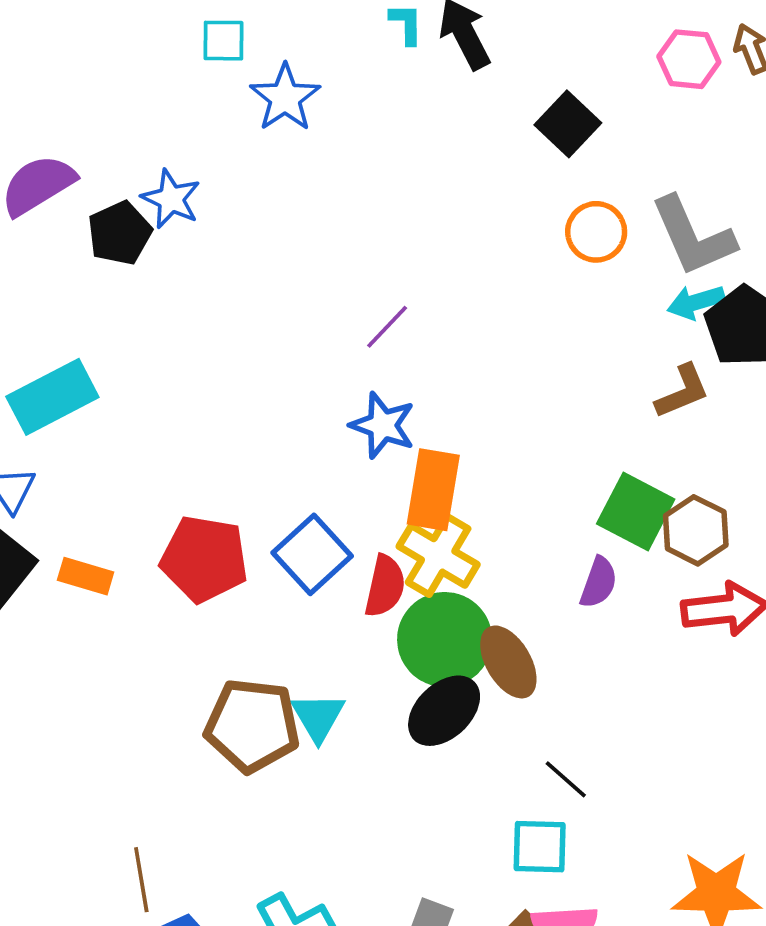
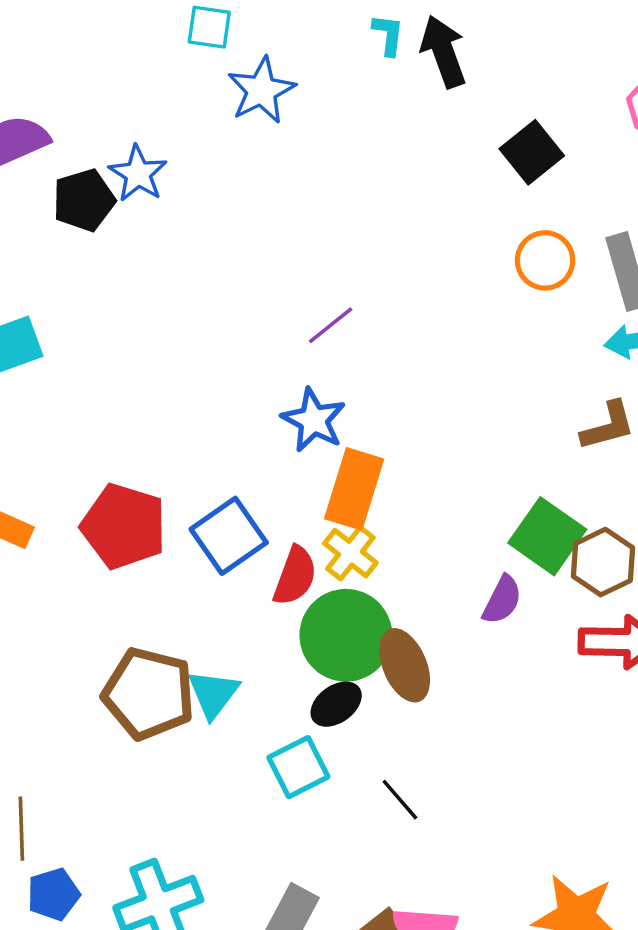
yellow cross: (438, 555) -> (350, 553), size x0.7
black ellipse: (444, 711) -> (336, 704), size x0.7
black line: (566, 779) -> (400, 800), moved
cyan square: (540, 847) -> (298, 767), moved, turned -36

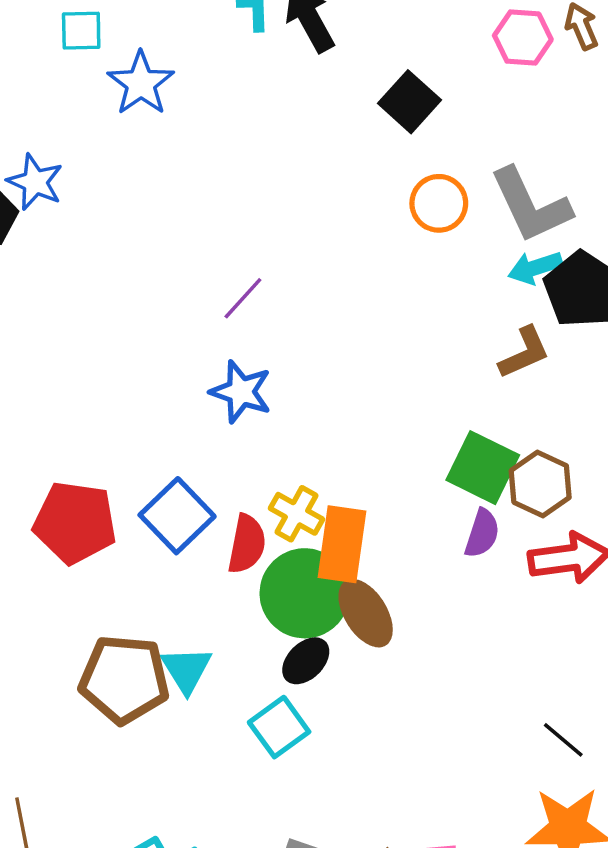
orange rectangle: (354, 489) -> (342, 544), moved
purple semicircle: (502, 600) -> (482, 533), moved
black line: (400, 800) -> (563, 740), moved

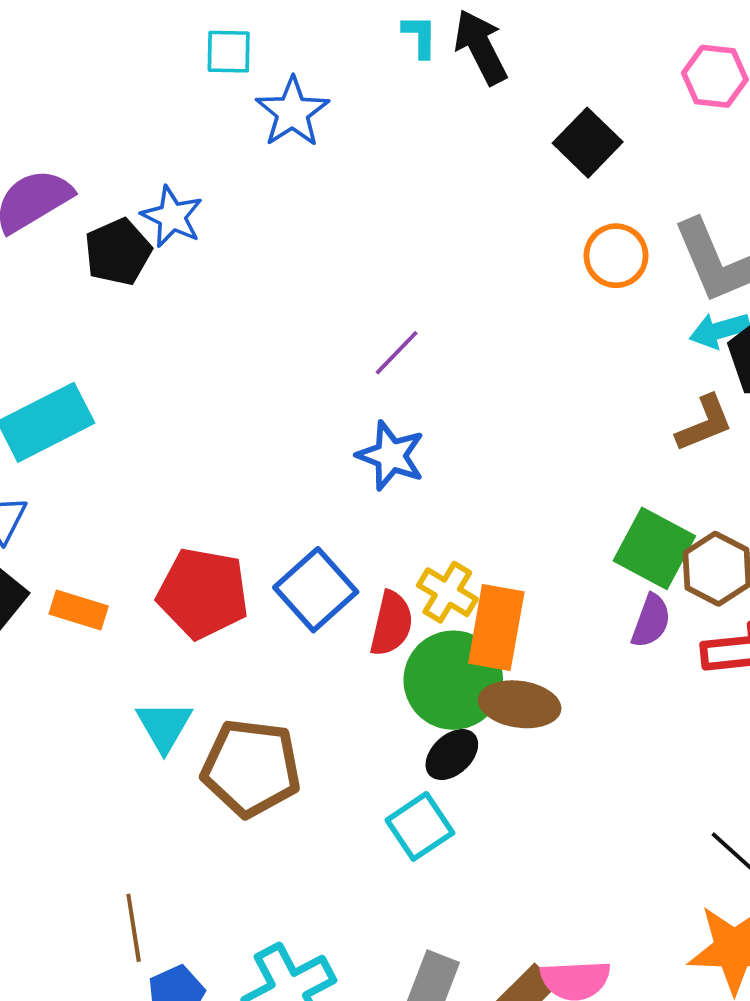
brown ellipse: (366, 613) -> (520, 704), turned -52
cyan triangle: (186, 670) -> (164, 726), moved

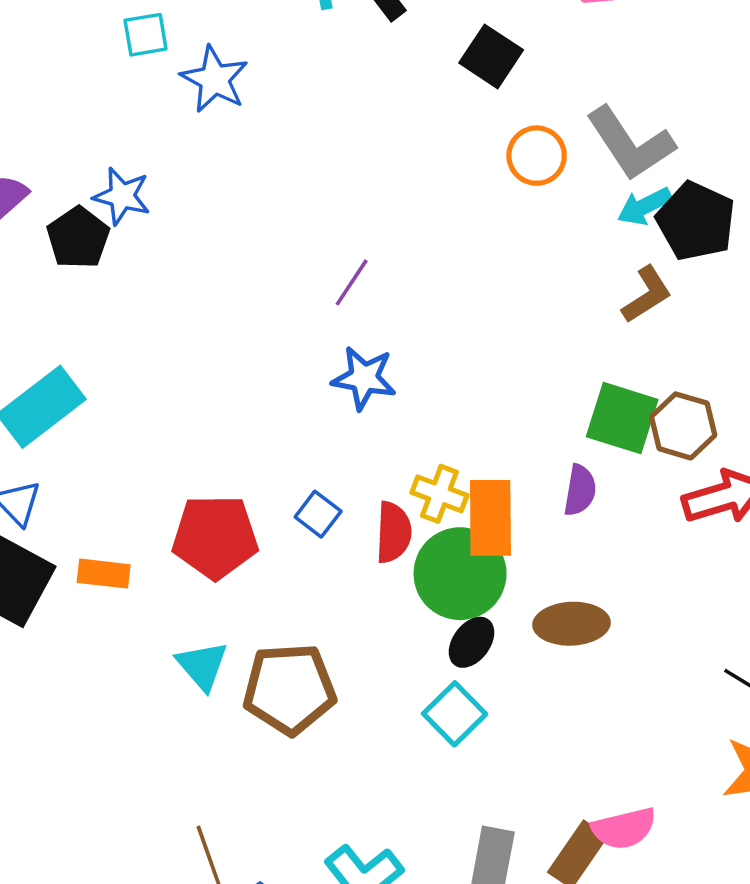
blue square: (316, 590) -> (318, 514), size x0.6
purple semicircle: (651, 621) -> (580, 490), moved
brown ellipse: (520, 704) -> (572, 624), moved

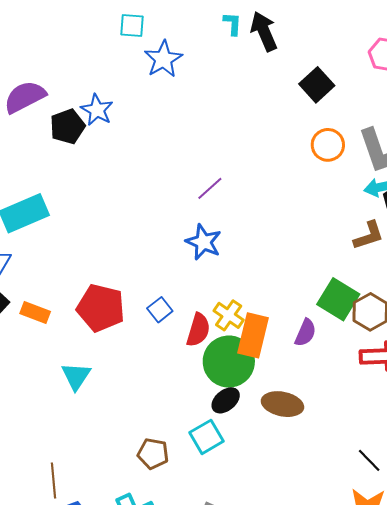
brown pentagon: (289, 689) -> (153, 454), moved, size x0.6

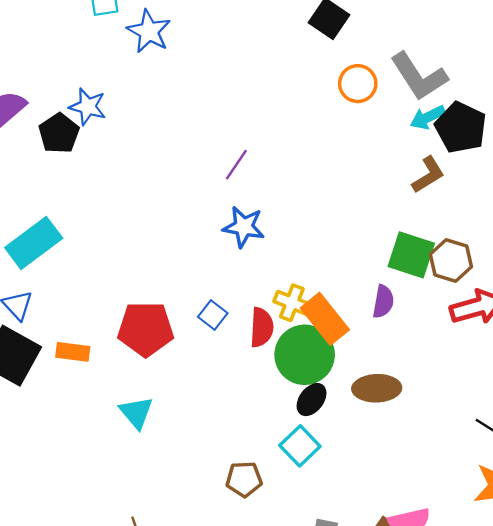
orange rectangle: (253, 335) -> (325, 319), turned -39

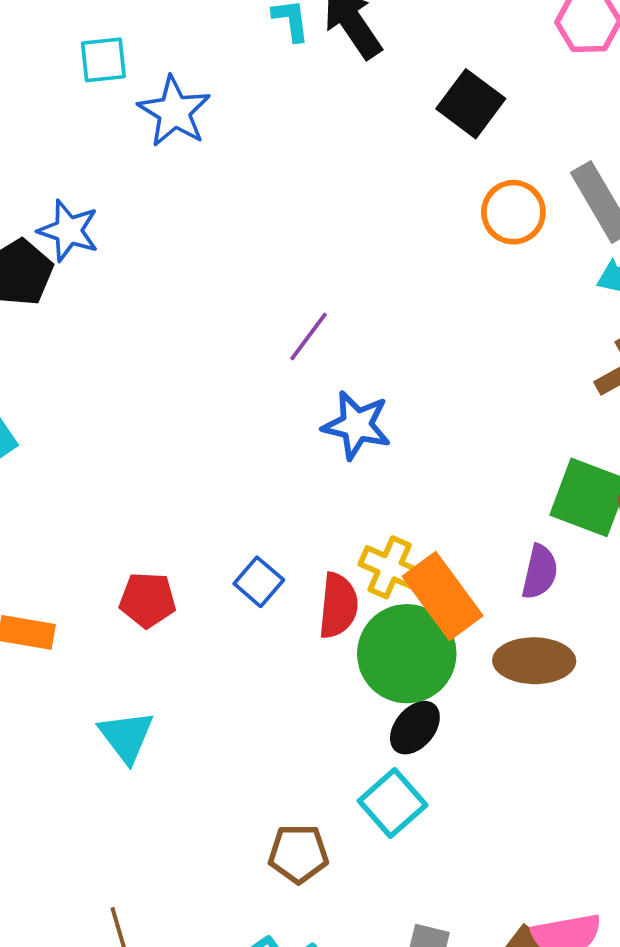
blue star: (244, 227) -> (357, 425), moved
red pentagon: (146, 329) -> (148, 600), size x0.6
brown ellipse: (377, 388) -> (534, 661), moved

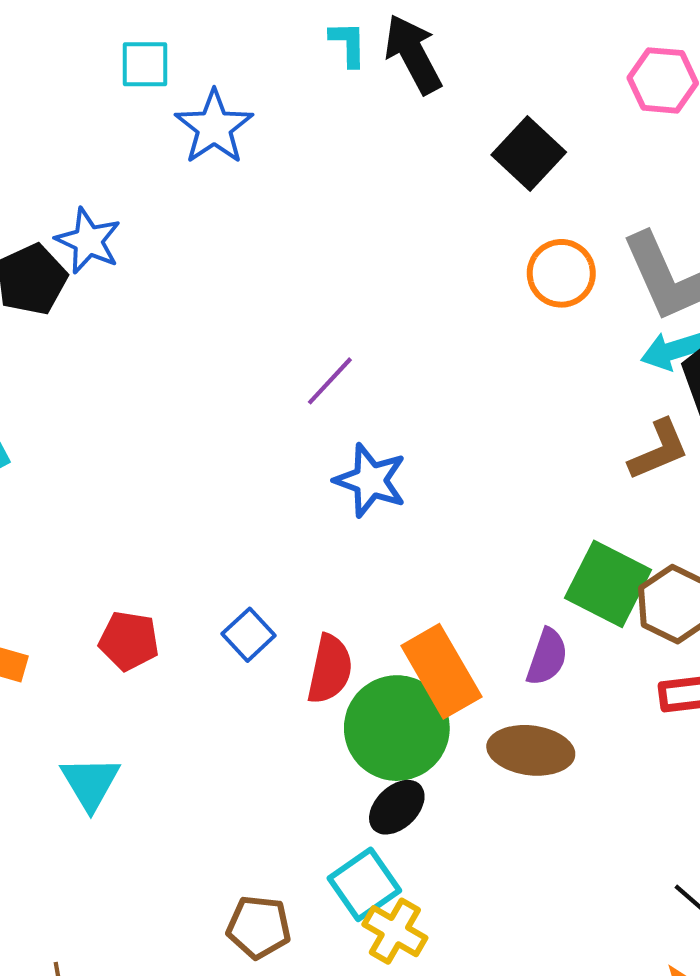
yellow cross: (390, 567) -> (395, 931), moved

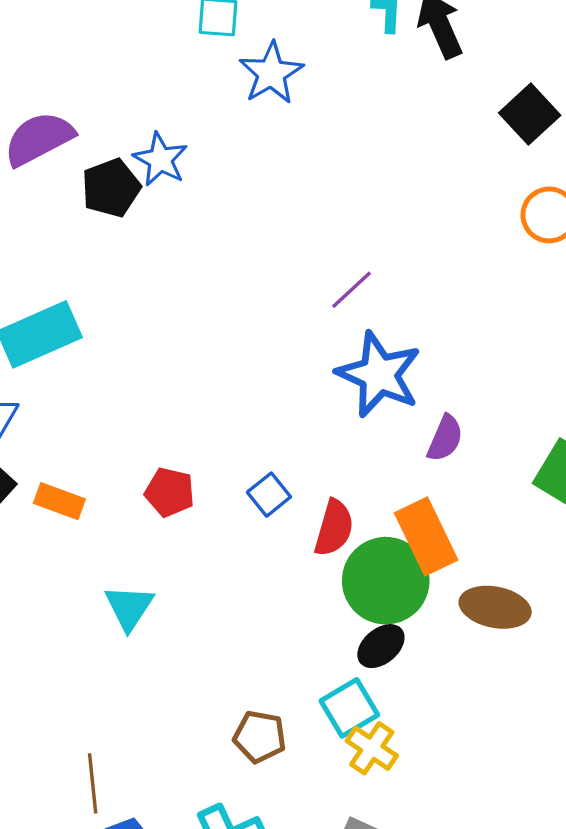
blue star: (370, 480) -> (379, 374), size x1.4
purple semicircle: (547, 657) -> (445, 438), moved

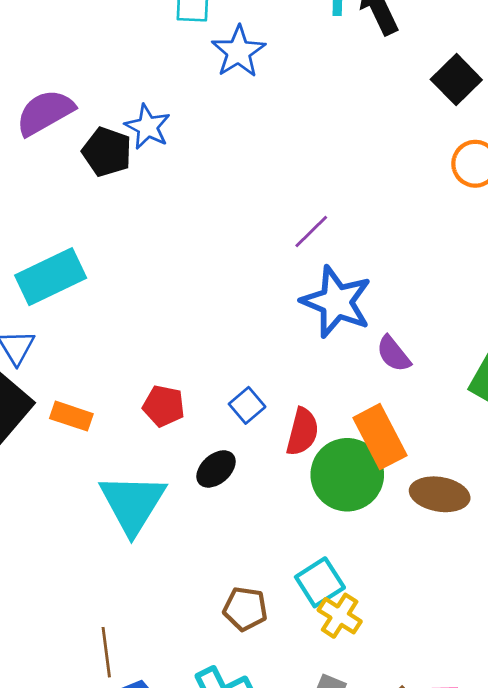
black pentagon: (111, 188) -> (107, 152), turned -30
purple semicircle: (445, 438) -> (393, 354), turned 120
cyan triangle: (129, 607) -> (133, 503), size x1.6
black ellipse: (381, 646) -> (216, 469), moved

